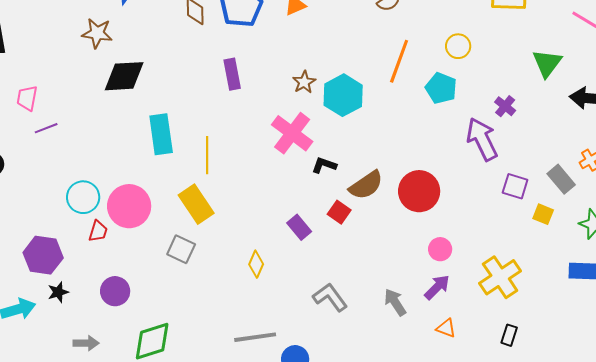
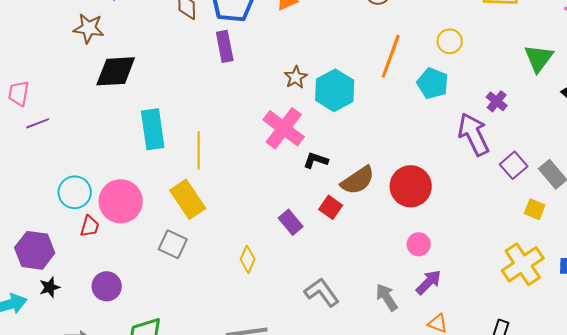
purple rectangle: (232, 74) -> (225, 46), moved
purple square: (515, 186) -> (514, 165), moved, turned 32
pink circle: (440, 249) -> (419, 244), moved
yellow cross: (500, 277) -> (523, 264), moved

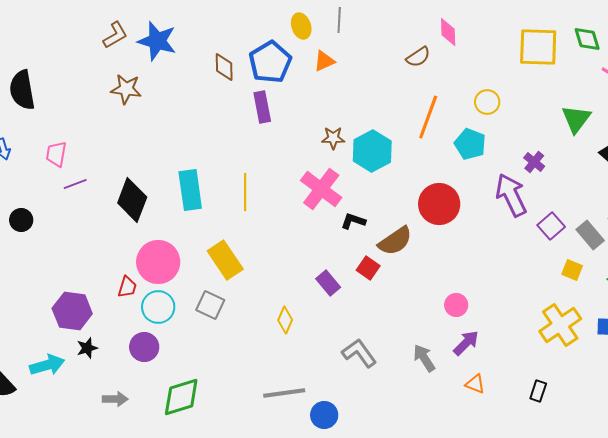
black diamond: (116, 71) -> (132, 200), moved, turned -66
brown star: (296, 77) -> (333, 138), turned 30
yellow line: (199, 150) -> (245, 192), moved
red circle: (411, 186) -> (439, 204), moved
cyan circle: (75, 192) -> (158, 307), moved

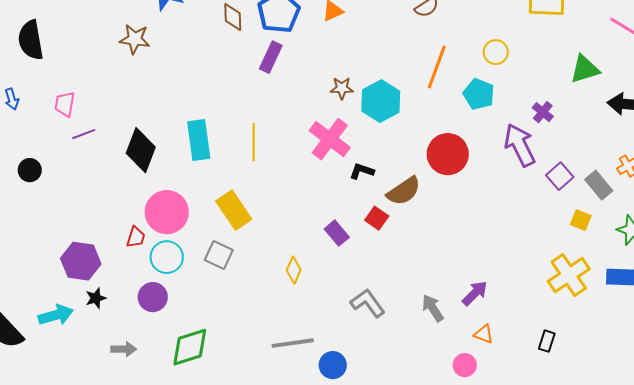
purple rectangle: (262, 107) -> (271, 57), turned 36
green triangle: (576, 119) -> (585, 69), turned 36
pink circle: (456, 305) -> (465, 365), moved

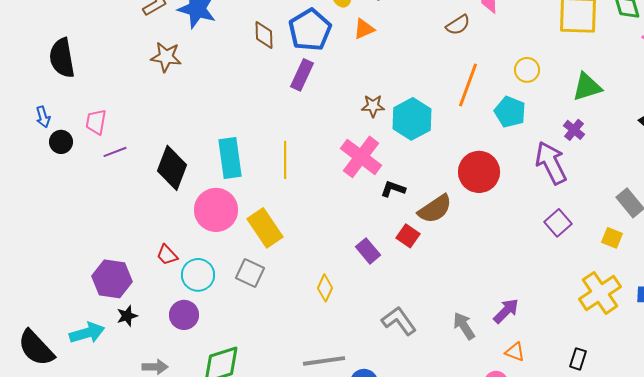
green triangle: (585, 69) -> (587, 87), moved
black circle: (30, 170) -> (61, 142), moved
purple square: (560, 176) -> (558, 223), moved
pink circle: (167, 212) -> (216, 210), moved
red trapezoid: (136, 237) -> (167, 255), turned 120

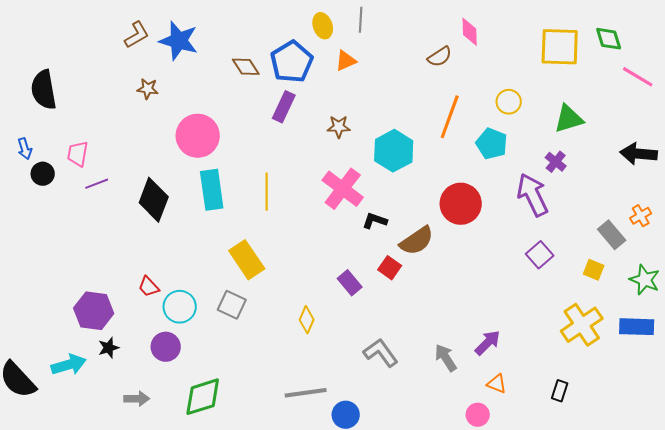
brown diamond: (264, 35) -> (246, 67), turned -32
brown star: (166, 57) -> (148, 89), size x0.7
brown star: (373, 106) -> (339, 127), moved
pink circle: (216, 210) -> (198, 136), moved

